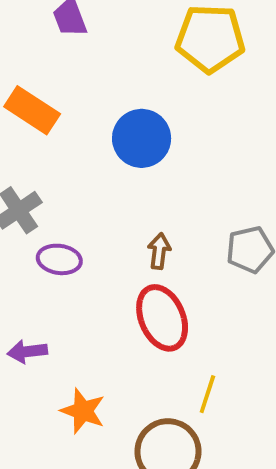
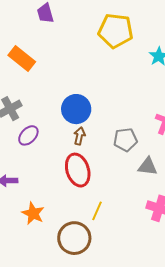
blue circle: (142, 138) -> (76, 109), moved
purple ellipse: (59, 259) -> (28, 135), turned -60

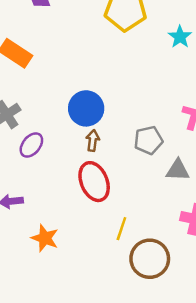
brown circle: (74, 238) -> (150, 259), moved

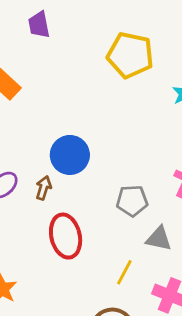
brown arrow: (93, 141) -> (44, 188), moved
yellow line: (121, 229) -> (124, 272), moved

